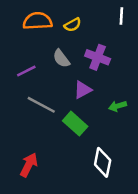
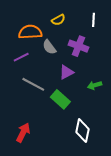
white line: (121, 16) -> (94, 20), moved
orange semicircle: (38, 21) -> (30, 32), moved

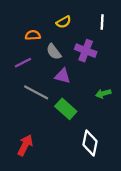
orange semicircle: (30, 32) -> (33, 35), size x0.6
purple triangle: (66, 72) -> (63, 76), moved, turned 42

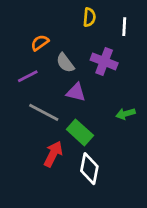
yellow semicircle: (64, 22) -> (89, 17), moved, turned -56
orange semicircle: (33, 35) -> (40, 43), turned -32
white diamond: (90, 143) -> (89, 169), moved
red arrow: (25, 145) -> (53, 154), moved

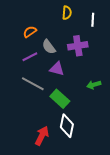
purple cross: (104, 61) -> (78, 46), turned -30
purple line: (28, 76) -> (30, 57), moved
red arrow: (53, 154) -> (42, 136), moved

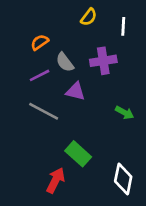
yellow semicircle: (67, 13) -> (89, 17), turned 32
green arrow: (94, 85) -> (125, 113), turned -136
green rectangle: (60, 99) -> (78, 154), moved
white diamond: (67, 126) -> (123, 179), moved

